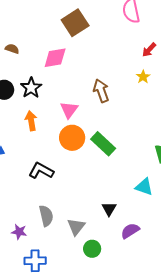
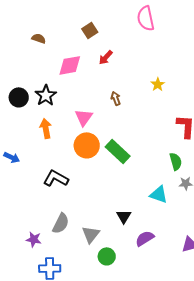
brown square: (75, 23) -> (90, 30), size x0.6
brown semicircle: (12, 49) -> (39, 38), moved
red arrow: (149, 50) -> (106, 57), moved
brown arrow: (101, 91) -> (116, 98), size x0.6
gray semicircle: (46, 216) -> (61, 223), turned 40

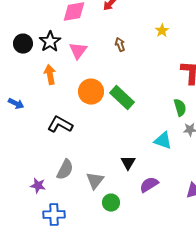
pink triangle: (84, 117) -> (78, 51), moved

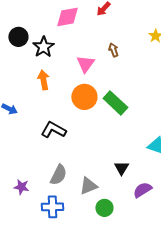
black circle: (23, 44) -> (18, 37), moved
pink triangle: (78, 51) -> (85, 64), moved
gray triangle: (95, 181) -> (88, 186), turned 30
purple star: (38, 186) -> (21, 187), moved
blue cross: (54, 215) -> (52, 207), moved

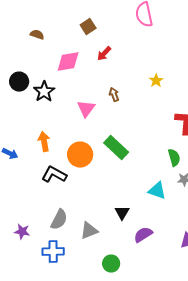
orange arrow: (43, 80) -> (44, 142), moved
orange circle: (84, 97) -> (80, 155), moved
green circle: (104, 208) -> (111, 264), moved

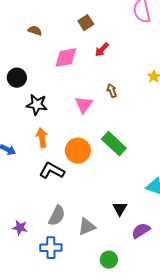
black star: (44, 92) -> (37, 105), moved, turned -30

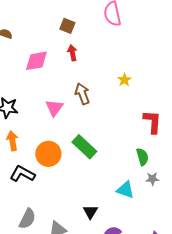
brown square: (86, 23) -> (67, 26), moved, turned -35
red arrow: (102, 50) -> (72, 53), turned 126
brown arrow: (112, 91) -> (82, 94), size x1.5

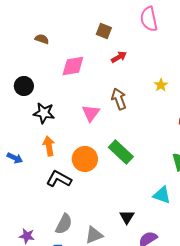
red arrow: (72, 53) -> (119, 57), moved, turned 70

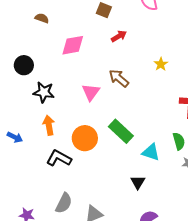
brown arrow: (119, 99) -> (119, 78), turned -30
cyan triangle: (162, 195) -> (151, 152), moved
black triangle: (127, 217) -> (138, 182), moved

